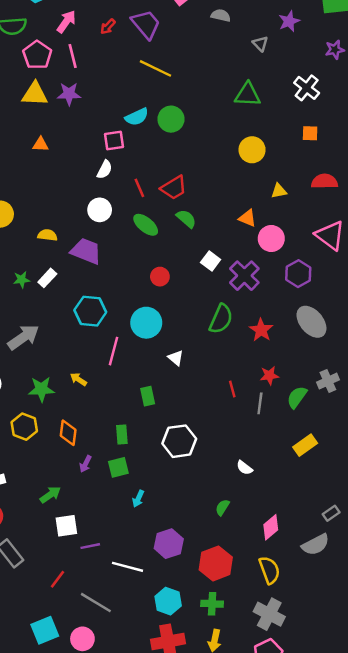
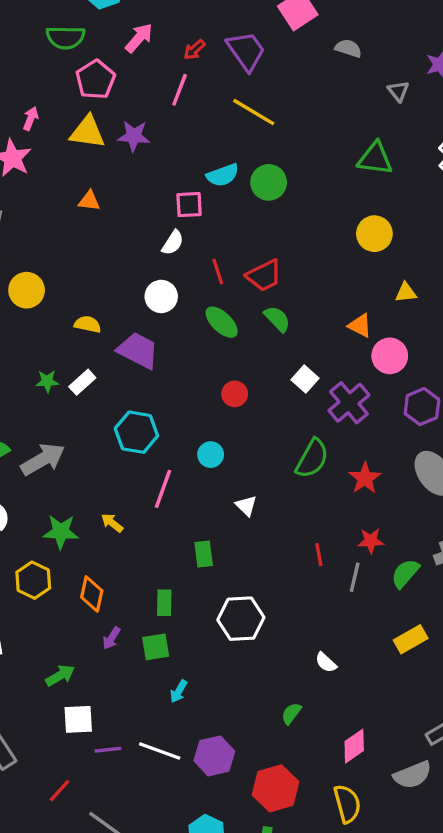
pink line: (73, 56) -> (180, 90), moved, turned 30
cyan circle: (146, 323) -> (211, 455), size x0.6
white line: (128, 567) -> (160, 751), moved

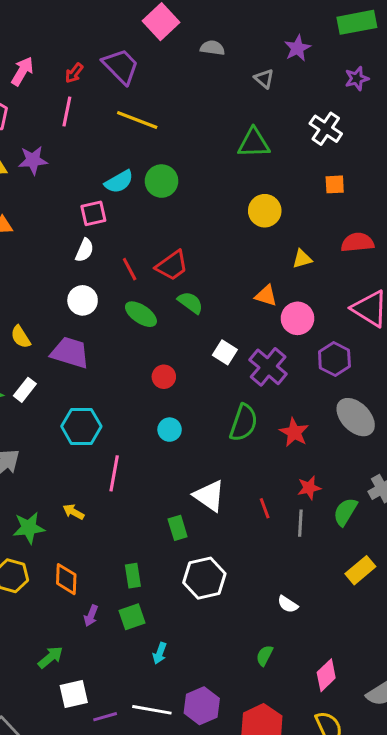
yellow semicircle: (88, 324) -> (21, 337), turned -125
cyan circle: (211, 455) -> (170, 430), moved
white triangle: (246, 506) -> (209, 496), moved, size x1.6
green rectangle: (204, 554) -> (178, 528), moved

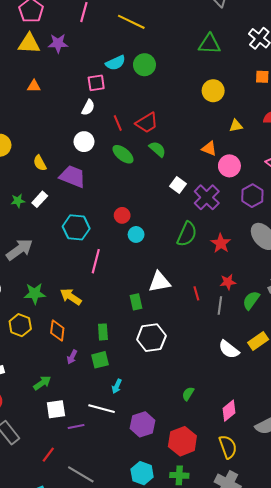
red circle: (164, 377) -> (122, 215), moved
white triangle: (209, 496) -> (159, 282), turned -50
yellow arrow: (74, 512) -> (71, 297), moved, size x1.5
white semicircle: (288, 604) -> (229, 349), moved, size x1.5
white line: (152, 710) -> (102, 409), moved

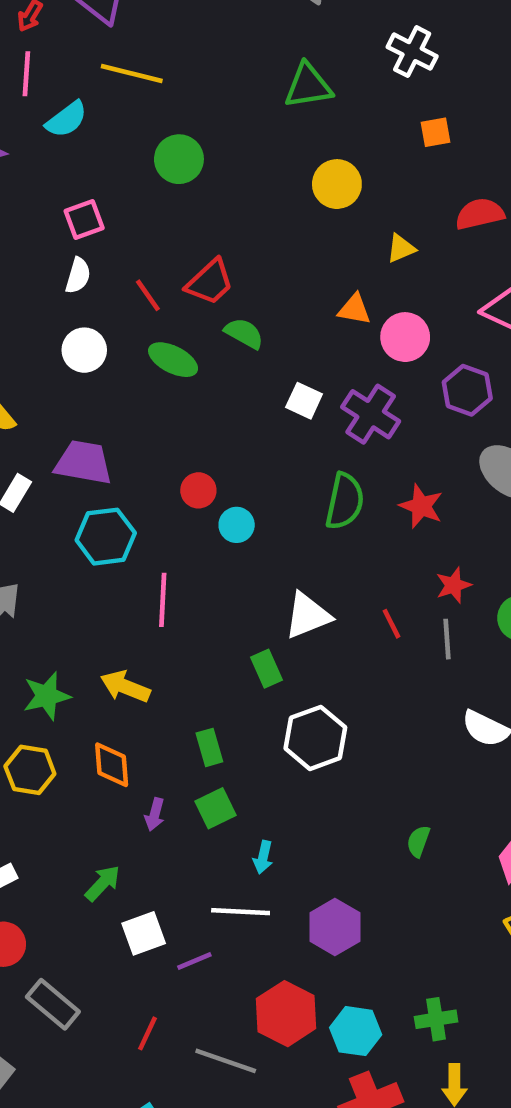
cyan semicircle: (116, 63) -> (67, 119), moved
purple trapezoid: (73, 177) -> (83, 463), moved
red hexagon: (182, 441) -> (286, 1014), moved

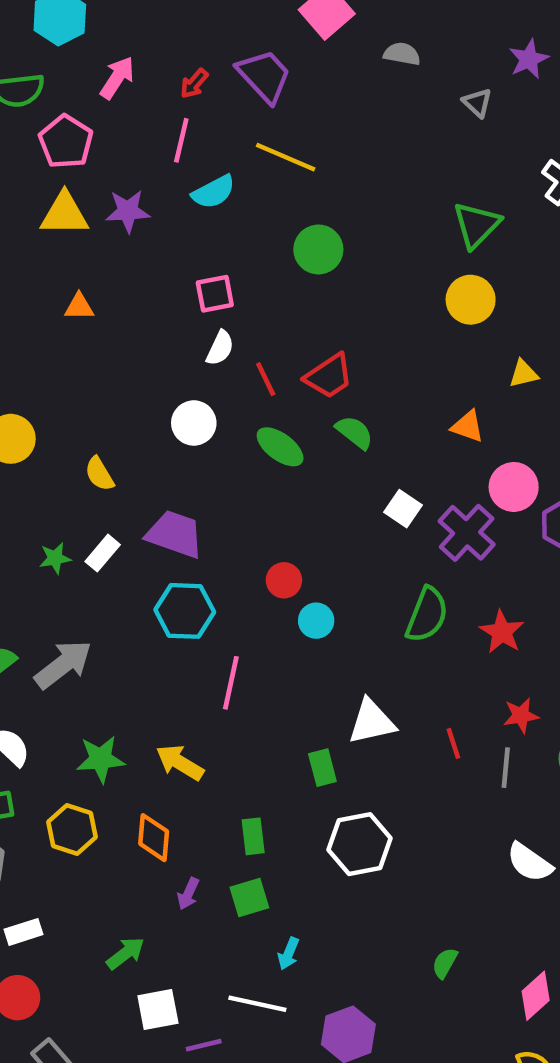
green triangle: (308, 86) -> (476, 225), moved, turned -46
white semicircle: (78, 276) -> (220, 348), moved
pink circle: (405, 337) -> (514, 487), moved

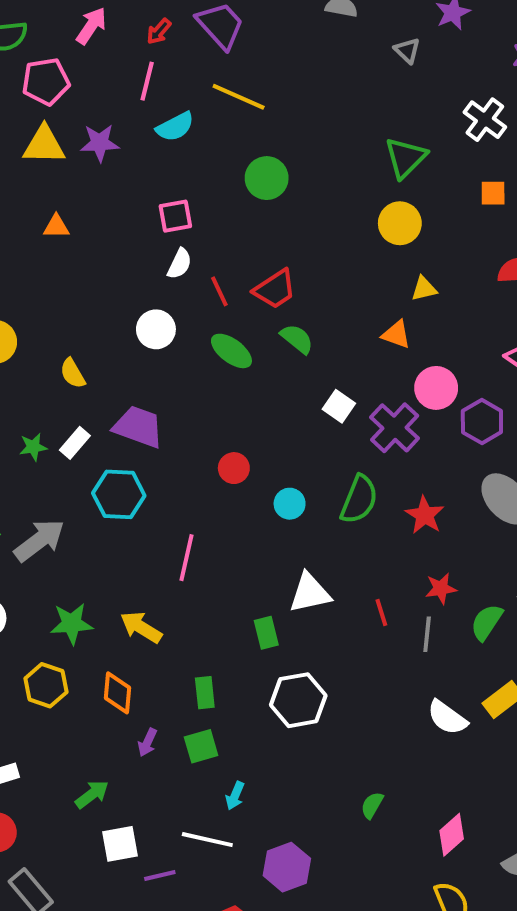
pink pentagon: (66, 142) -> (46, 82), turned 30
yellow triangle: (524, 374) -> (424, 289), moved
cyan hexagon: (185, 611) -> (119, 494), moved
cyan circle: (316, 621) -> (290, 504), moved

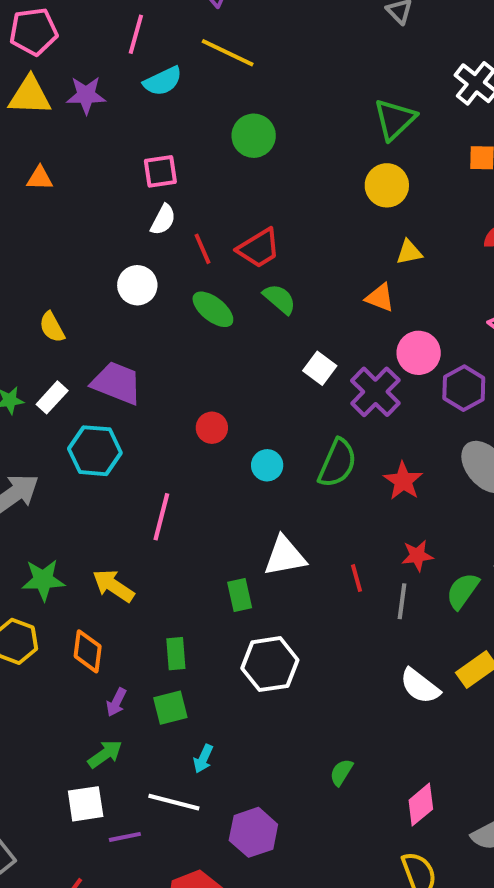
green arrow: (92, 794) -> (105, 754), moved

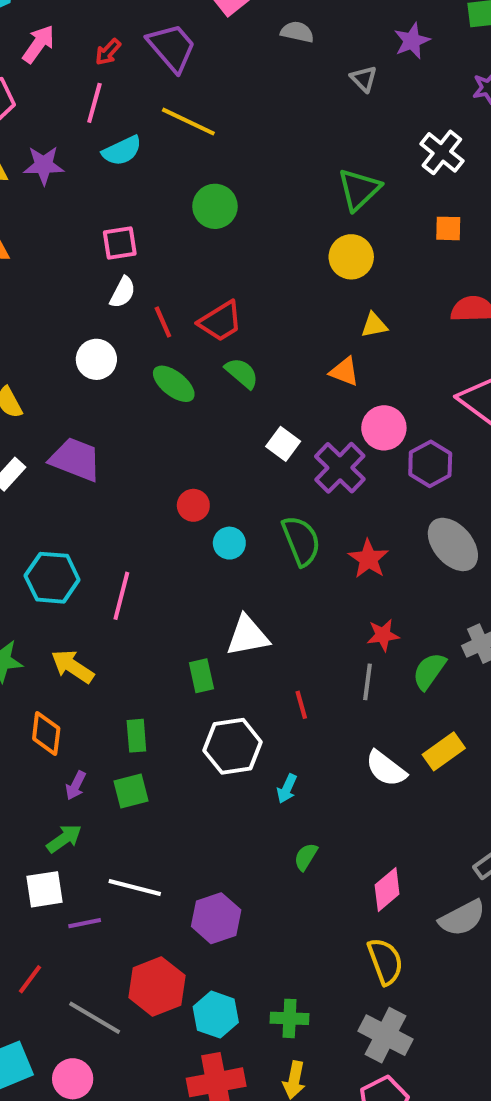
red circle: (212, 428) -> (193, 505), moved
cyan hexagon: (95, 451) -> (52, 578), moved
green semicircle: (337, 463) -> (301, 541), turned -45
red line: (356, 578) -> (301, 705), moved
cyan arrow: (203, 759) -> (287, 789), moved

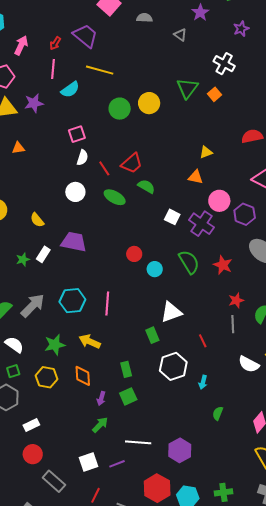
orange square: (448, 228) -> (215, 94), moved, turned -32
yellow circle: (351, 257) -> (149, 103), moved
white square: (44, 889) -> (88, 462), moved

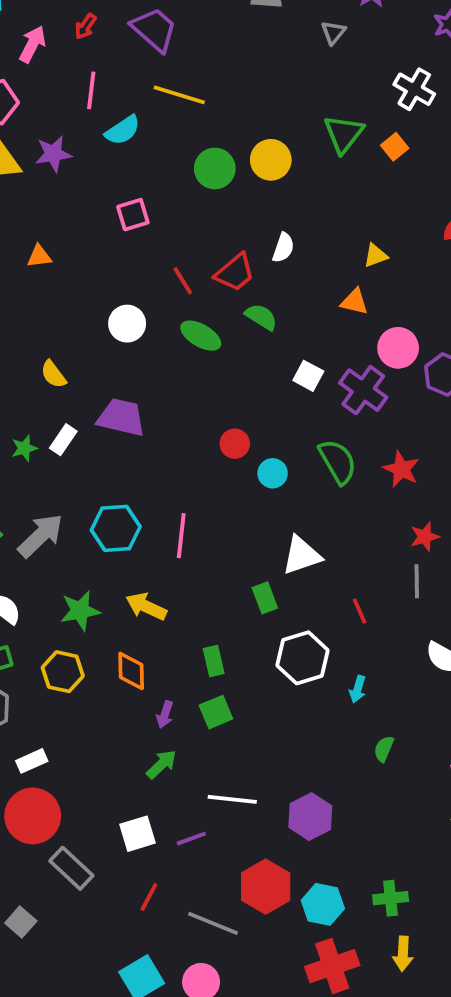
gray triangle: (180, 35) -> (333, 33), turned 32
red arrow: (55, 43) -> (85, 26), moved
orange triangle: (18, 148) -> (39, 256), moved
white semicircle: (82, 158) -> (283, 248), moved
red circle: (33, 454) -> (33, 816), size x1.5

